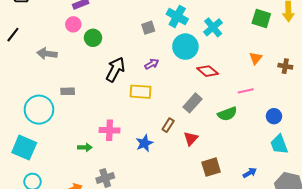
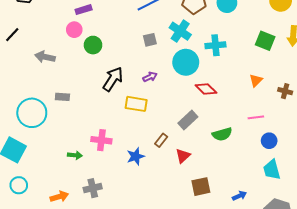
cyan cross: (213, 27) -> (215, 45), turned 30
pink line: (246, 91) -> (256, 117), moved

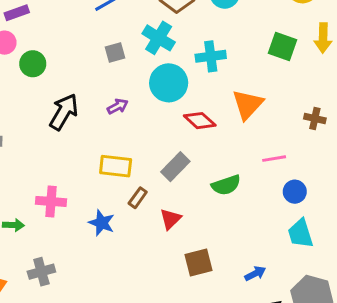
orange triangle: (256, 80) -> (248, 104), moved, size x1.6
yellow rectangle: (136, 104) -> (116, 166), moved
blue star: (136, 156) -> (102, 223), turned -30

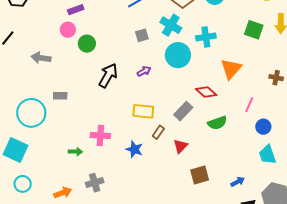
red diamond: (200, 121) -> (206, 92), moved
pink line: (274, 159) -> (249, 105), turned -56

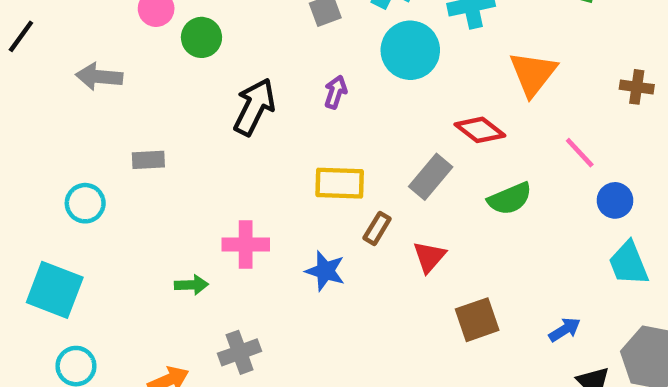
purple arrow: (144, 71) -> (336, 92), turned -40
pink line: (249, 105) -> (580, 153), turned -63
cyan circle: (31, 113) -> (85, 203), size x0.6

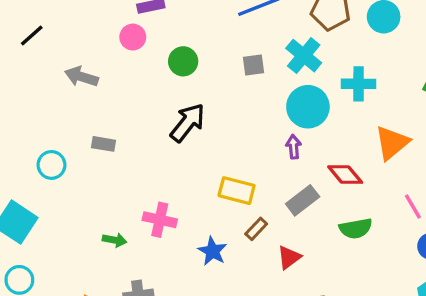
green circle: (201, 37) -> (183, 61), moved
purple arrow: (336, 92) -> (294, 147), moved, turned -35

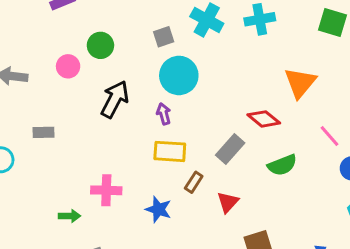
pink circle: (133, 37) -> (68, 66), moved
cyan cross: (359, 84) -> (260, 19), moved
cyan circle: (308, 107) -> (179, 75), moved
purple arrow: (294, 147) -> (164, 114), moved

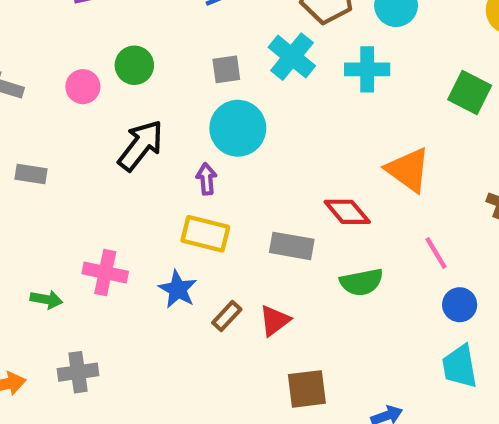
orange triangle: (300, 83) -> (408, 170), turned -44
gray rectangle: (230, 149) -> (292, 246), turned 48
brown rectangle: (194, 182) -> (227, 316), moved
blue star: (158, 209) -> (178, 289), moved

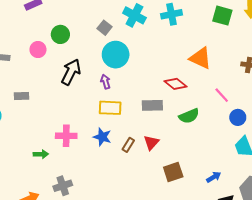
gray square: (226, 69) -> (104, 28), turned -32

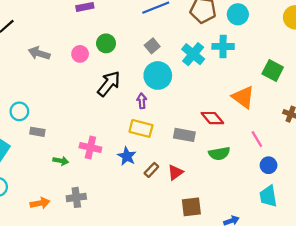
cyan cross: (134, 15) -> (193, 54), moved
green square: (222, 16) -> (273, 71), moved
gray rectangle: (22, 96) -> (37, 132), moved

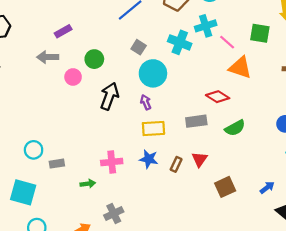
gray arrow: (39, 53) -> (48, 57), moved
pink line: (257, 139) -> (227, 42), moved

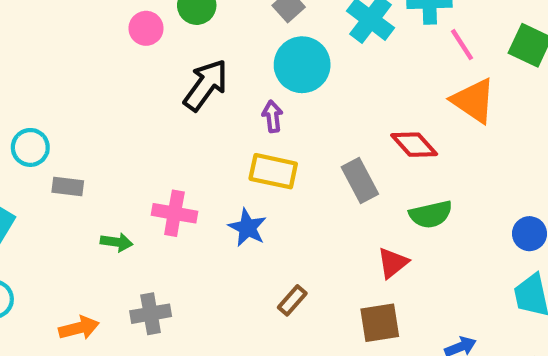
gray rectangle: (196, 121) -> (360, 180), turned 54
red triangle: (199, 159) -> (393, 263), moved
brown rectangle: (176, 164) -> (292, 300), moved

